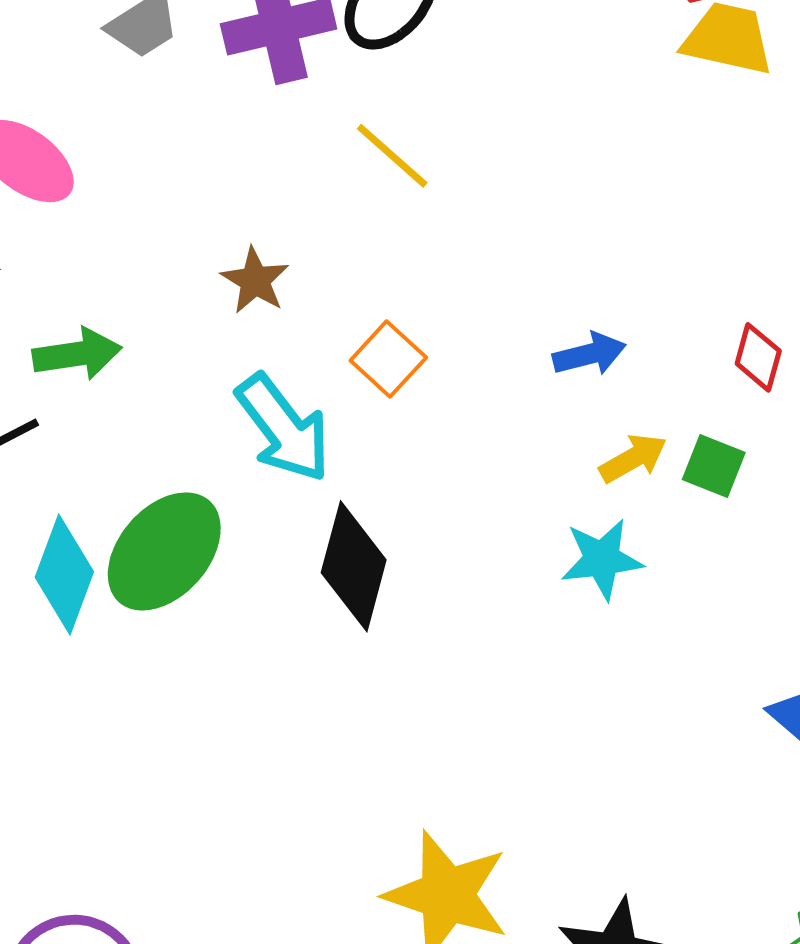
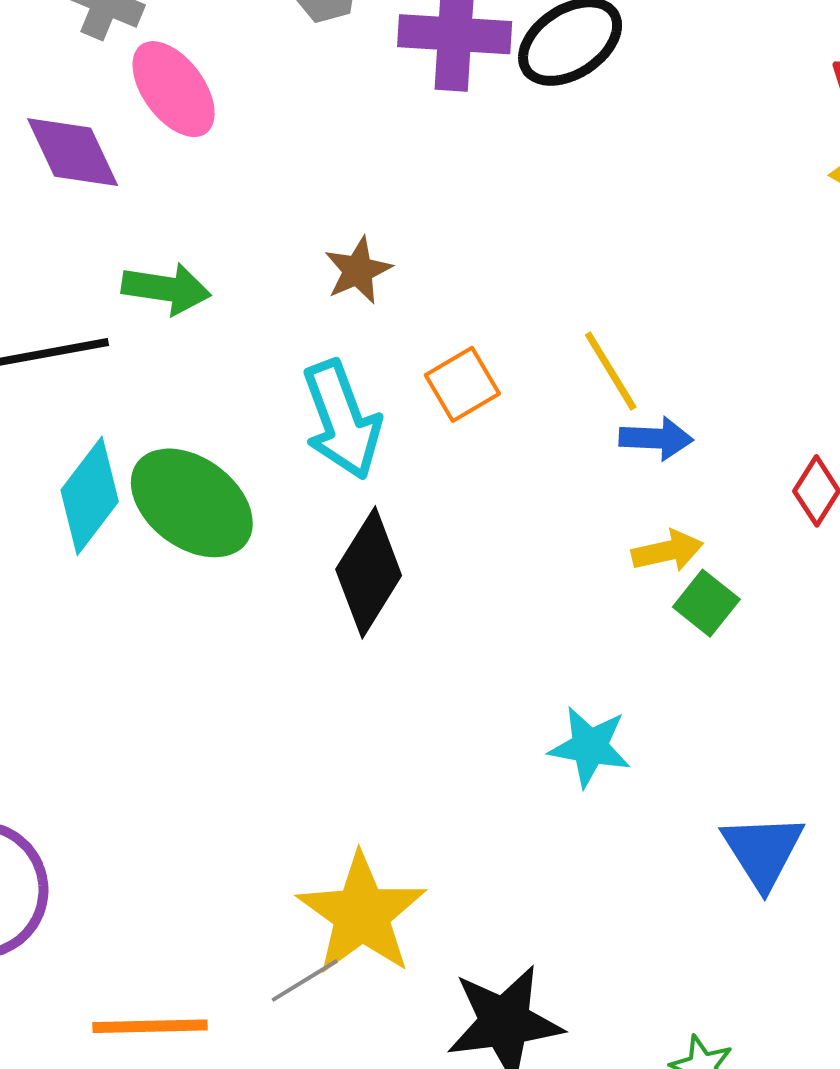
yellow line: (392, 156) -> (611, 371), moved
green square: (714, 466) -> (706, 603), moved
green ellipse: (164, 551) -> (192, 503), turned 68
cyan star: (602, 559) -> (590, 747), moved

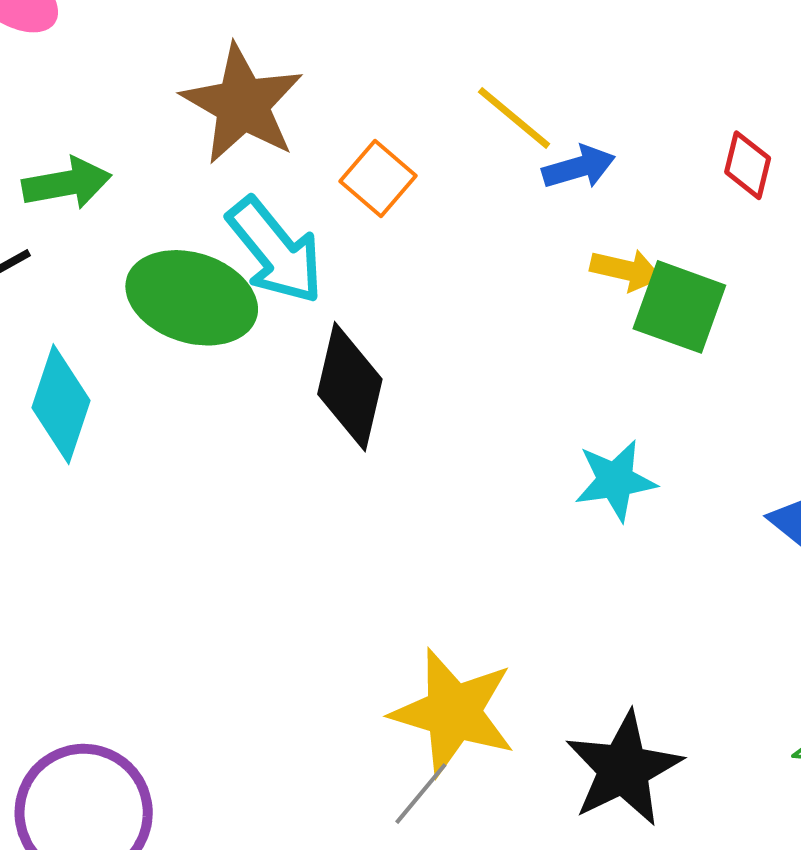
brown star: (358, 270) -> (242, 104), size x1.8
green ellipse: (192, 503) -> (192, 298), moved
yellow arrow: (667, 551) -> (626, 270), turned 44
green square: (706, 603) -> (679, 307), size x1.5

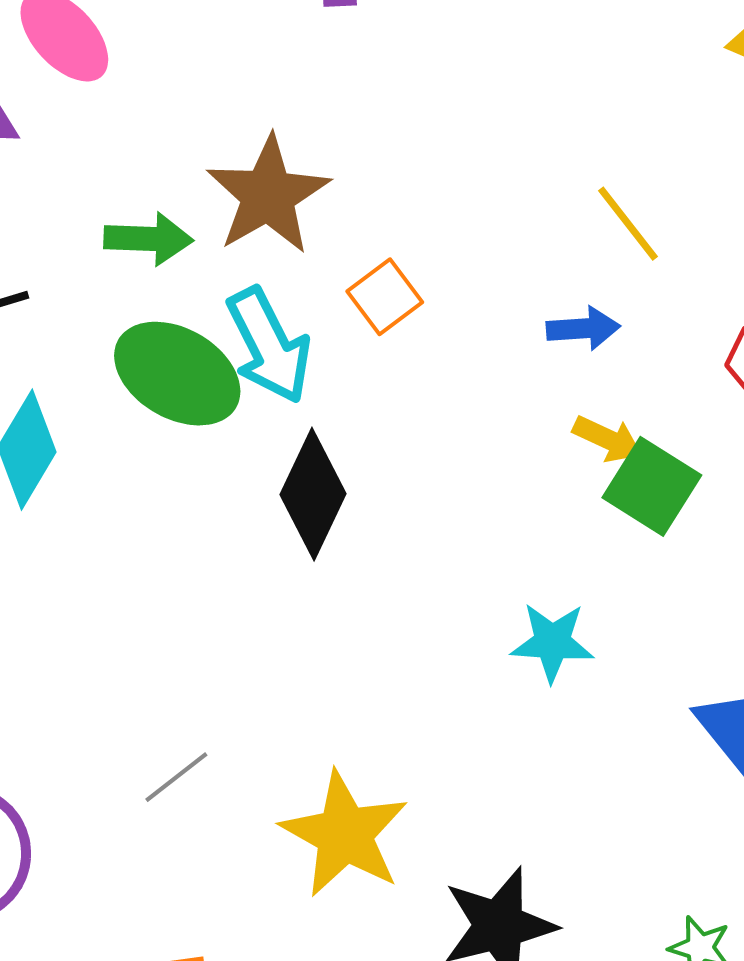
yellow line: (514, 118) -> (628, 224), moved
green arrow: (67, 183) -> (149, 239), moved
gray line: (421, 794) -> (176, 777), moved

